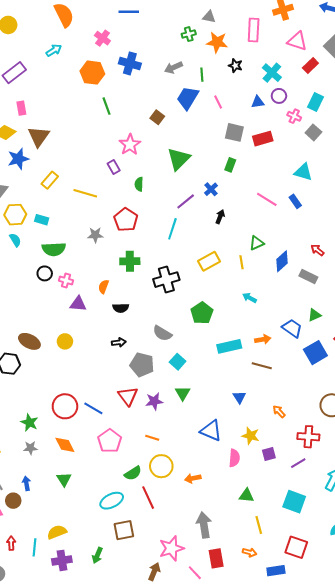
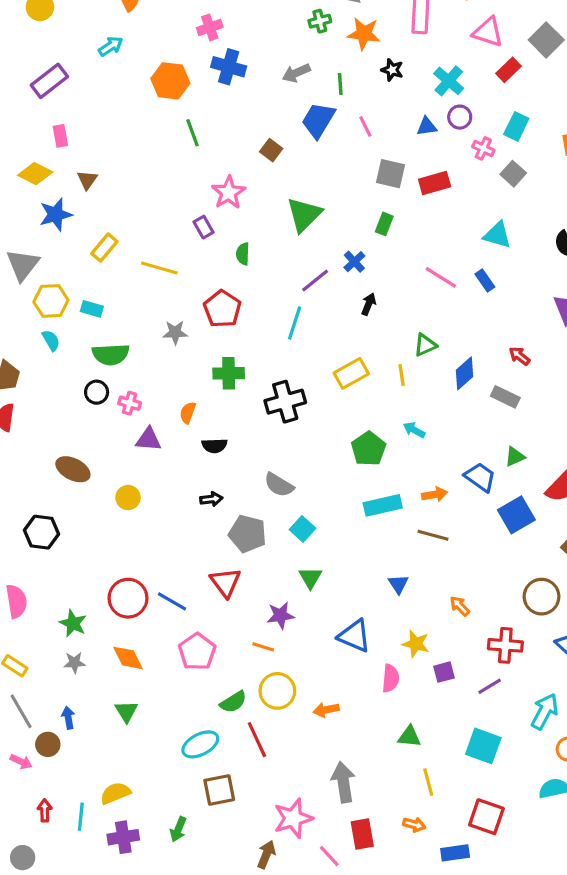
pink cross: (102, 38) -> (210, 27), moved, turned 35
brown triangle: (39, 137) -> (87, 180), size x0.6
green pentagon: (202, 313) -> (369, 449), moved
brown ellipse: (29, 341) -> (73, 469), moved
purple star: (154, 401) -> (280, 615), moved

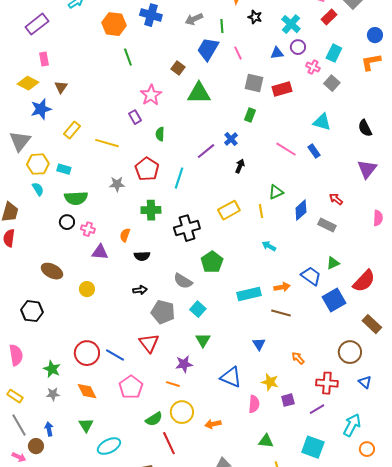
green triangle: (304, 215) -> (199, 93), moved, turned 45
cyan line: (295, 323) -> (179, 178), moved
green pentagon: (369, 449) -> (212, 262), moved
cyan ellipse: (200, 744) -> (109, 446), moved

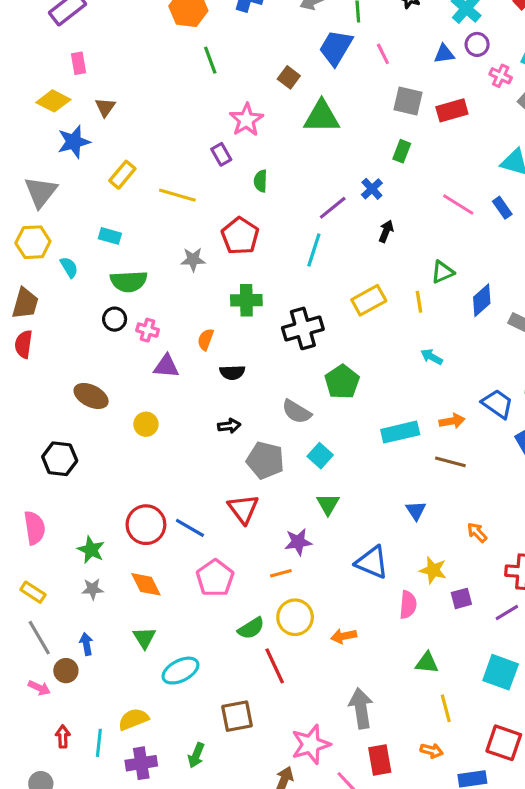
yellow hexagon: (38, 164) -> (33, 242), moved
cyan line: (179, 178) -> (314, 250), moved
orange line: (173, 384) -> (281, 573), turned -32

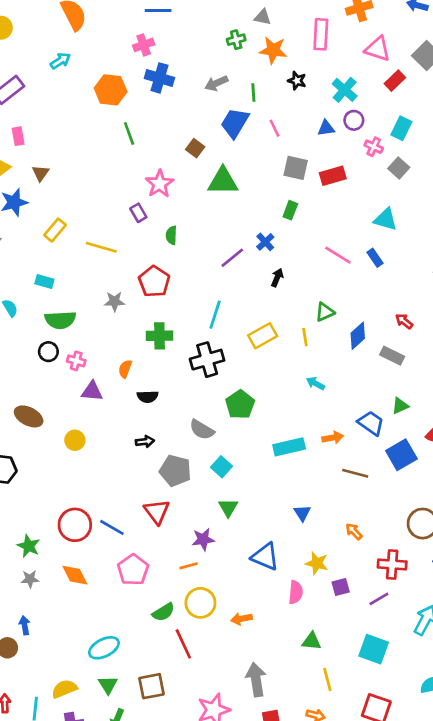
cyan line: (314, 250) -> (215, 315), moved
brown line: (450, 462) -> (355, 473), moved
green triangle: (144, 638) -> (108, 685), moved

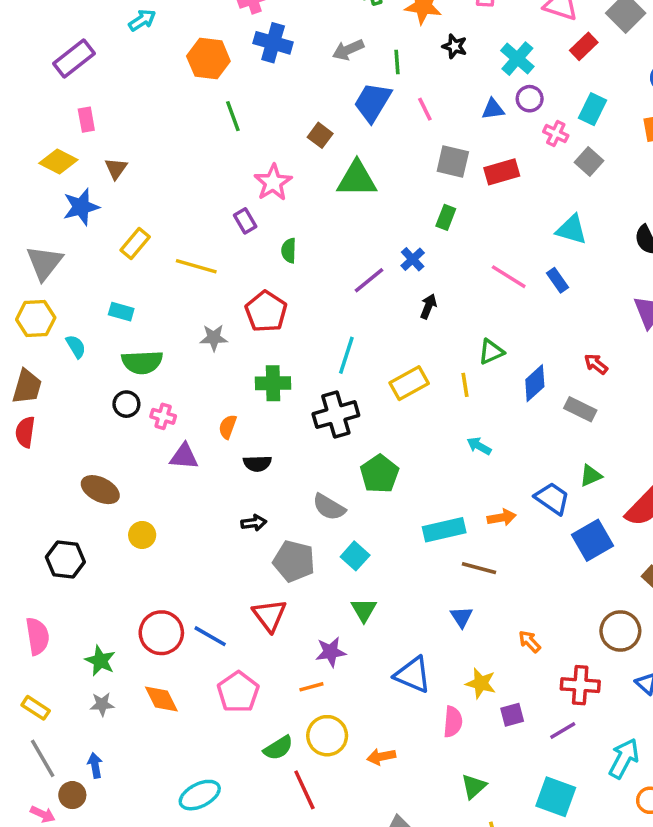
yellow circle: (75, 440) -> (142, 535), moved
brown line: (355, 473) -> (479, 568), moved
green triangle: (312, 641) -> (474, 786), turned -48

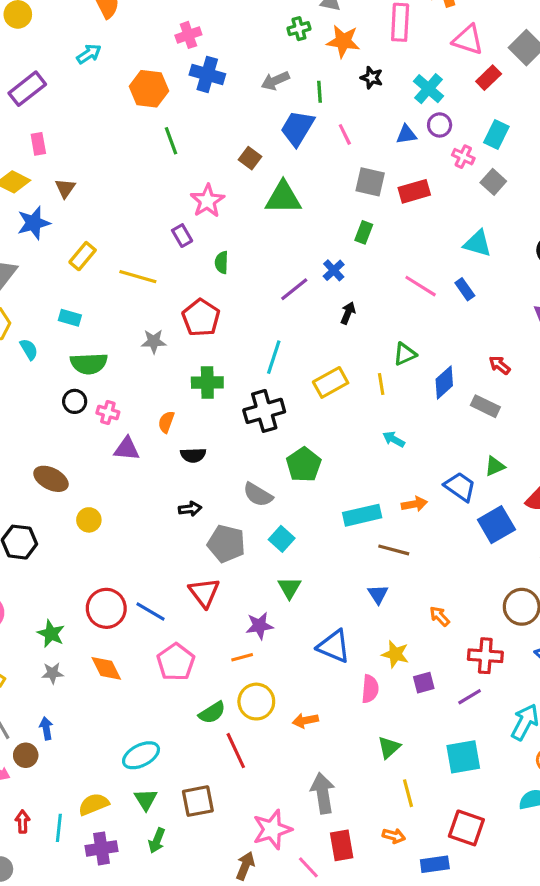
cyan square: (556, 797) -> (463, 757), turned -30

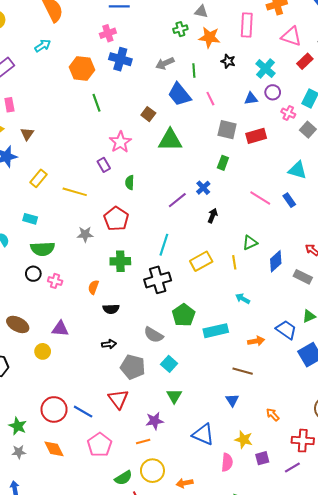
blue trapezoid: (297, 128) -> (179, 94), turned -70
purple triangle: (127, 449) -> (60, 329), moved
cyan rectangle: (362, 515) -> (216, 331), moved

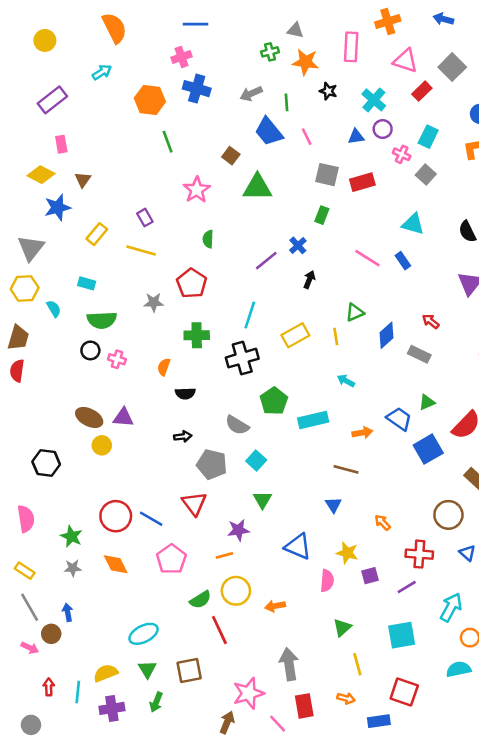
purple rectangle: (104, 165) -> (145, 218), moved
brown ellipse: (18, 324) -> (89, 417), moved

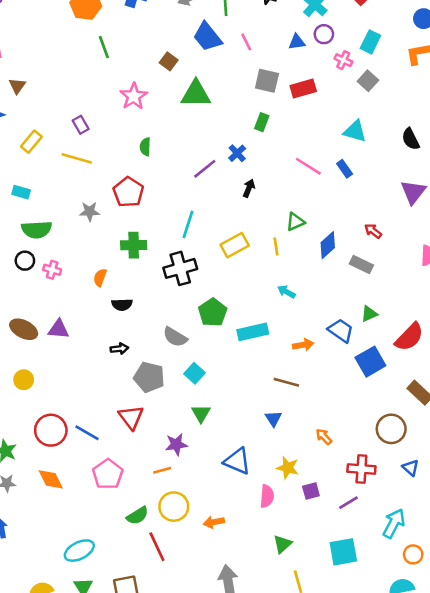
yellow circle: (102, 445) -> (24, 380), moved

